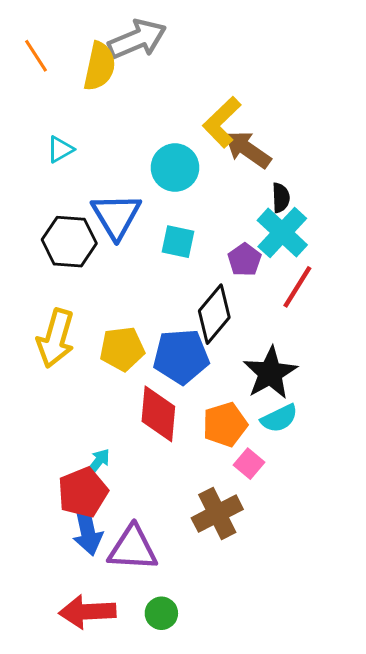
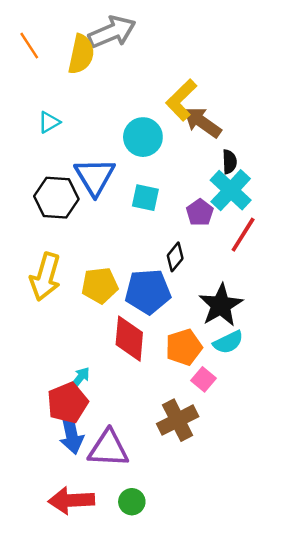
black diamond: (214, 314) -> (175, 257), size x0.6

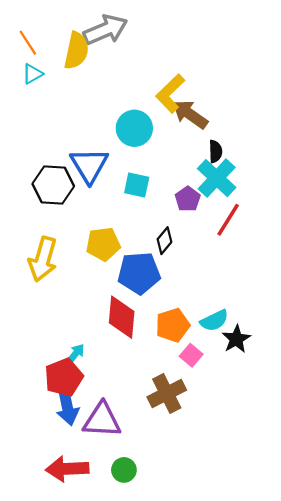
cyan triangle: (49, 122) -> (32, 74), moved
yellow pentagon: (100, 285) -> (103, 244), moved
black star: (221, 305) -> (236, 339), moved, size x0.7

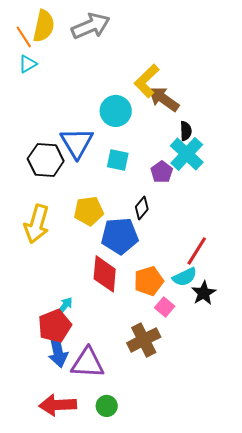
yellow semicircle: (76, 51) -> (44, 26), moved
red line: (228, 220) -> (197, 251), moved

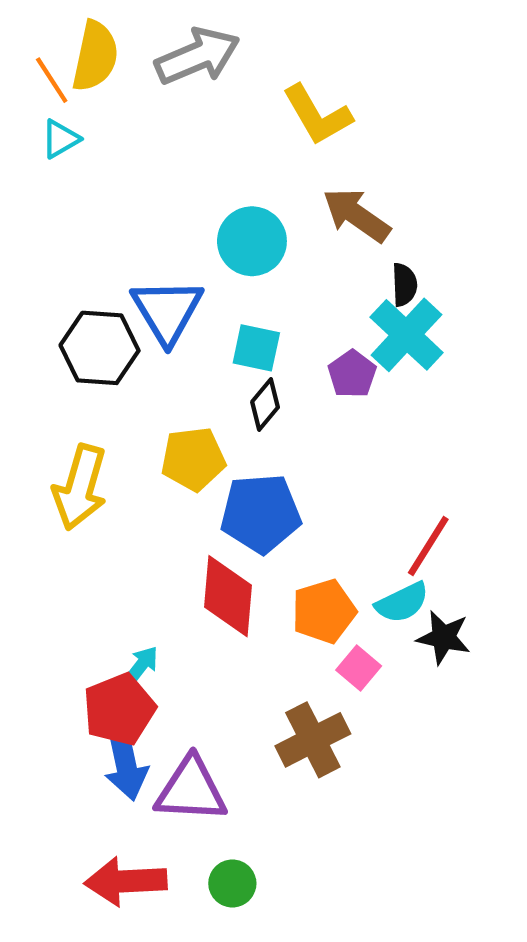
yellow L-shape: (147, 81) -> (317, 115), moved, turned -76
black diamond: (142, 208) -> (265, 405), moved
black star: (204, 293) -> (444, 637), turned -30

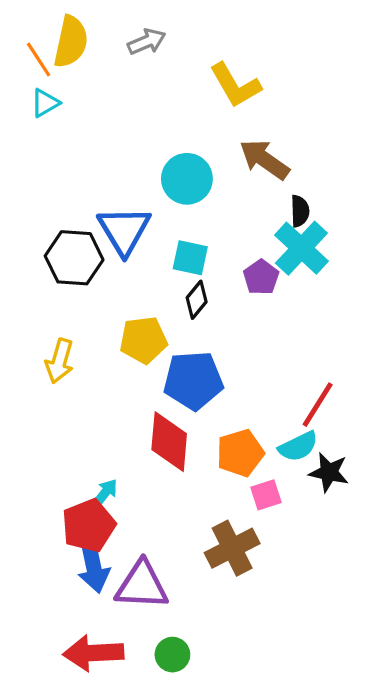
gray arrow: (198, 56) -> (147, 42), size x0.6
yellow arrow: (80, 487) -> (60, 361), size x0.7
pink square: (359, 668) -> (266, 495), turned 32

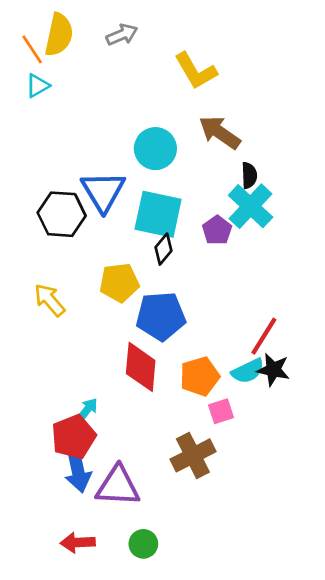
cyan square: (190, 258) -> (158, 214), size x1.6
yellow arrow: (60, 361) -> (50, 300), turned 123
black star: (329, 472) -> (273, 370), moved
red arrow: (93, 653) -> (78, 543), size x0.7

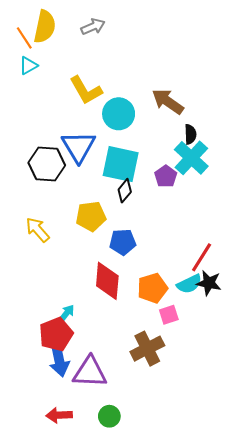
yellow L-shape: (196, 71) -> (86, 90), moved
blue pentagon: (161, 316) -> (123, 242), size x0.7

